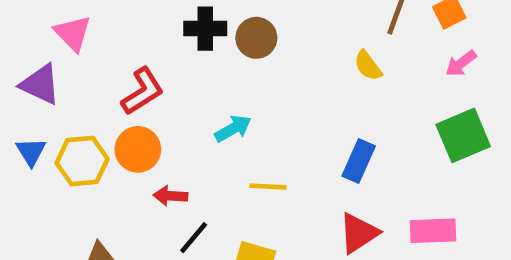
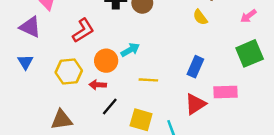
orange circle: (138, 149) -> (106, 61), moved
yellow hexagon: (82, 161) -> (69, 72), moved
pink rectangle: (433, 231) -> (226, 92), moved

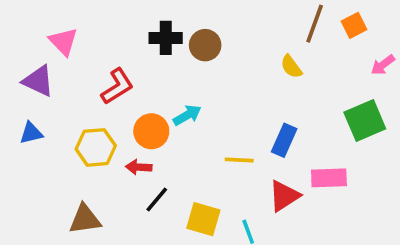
pink arrow: (248, 16) -> (383, 65), moved
blue triangle: (25, 62) -> (31, 133), turned 49
yellow line: (148, 80) -> (239, 160), moved

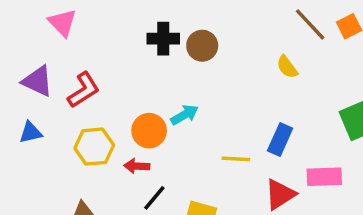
brown line: (315, 24) -> (310, 24), turned -63
pink triangle: (63, 42) -> (62, 23), moved
red L-shape: (117, 86) -> (84, 90), moved

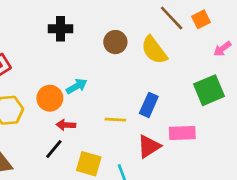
brown circle: (202, 46) -> (115, 42), moved
yellow semicircle: (287, 67) -> (154, 50), size x1.6
red arrow: (137, 166) -> (66, 125), moved

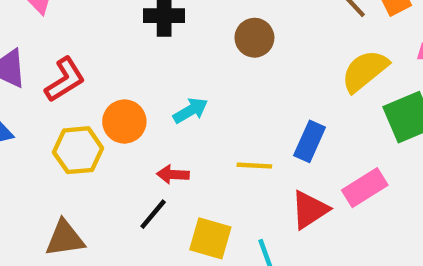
yellow semicircle: (154, 50) -> (365, 71), moved, turned 88
orange circle: (50, 98) -> (124, 122), moved
pink rectangle: (182, 133) -> (365, 188), turned -30

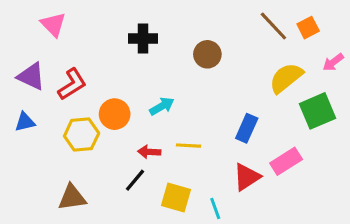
yellow line: (254, 166) -> (189, 146), moved

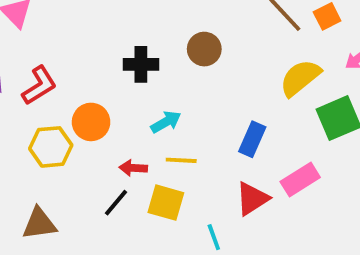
black cross: (143, 39) -> (141, 64), moved
cyan arrow: (162, 106) -> (166, 122), moved
yellow square: (176, 197) -> (166, 203), moved

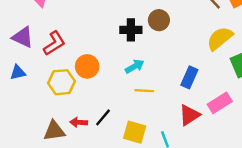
black cross: (141, 64) -> (131, 30), moved
red arrow: (133, 168) -> (79, 122), moved
yellow square: (166, 203) -> (135, 132), moved

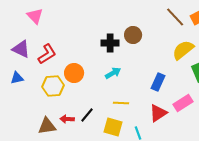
yellow line: (144, 91) -> (121, 103), moved

